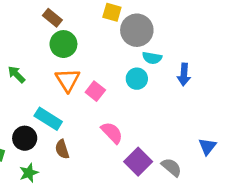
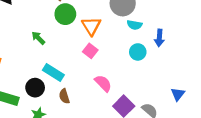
green arrow: (16, 74) -> (38, 38), moved
cyan circle: (137, 79) -> (138, 52), moved
orange triangle: (68, 80) -> (91, 26), moved

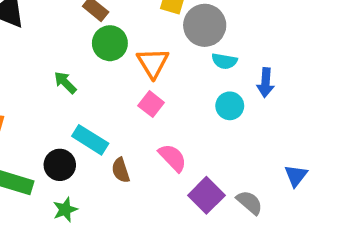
brown semicircle: (64, 96) -> (121, 170), moved

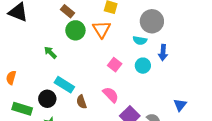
gray circle: (205, 25) -> (152, 21), moved
orange triangle: (153, 63) -> (102, 29), moved
pink square: (151, 104) -> (115, 65), moved

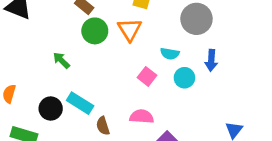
cyan semicircle: (140, 40) -> (170, 54), moved
pink semicircle: (111, 95) -> (142, 117), turned -42
black circle: (47, 99) -> (51, 108), moved

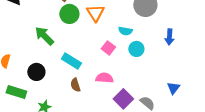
green arrow: (61, 60) -> (44, 36), size x1.5
blue arrow: (211, 60) -> (169, 37), moved
cyan rectangle: (80, 103) -> (71, 61), moved

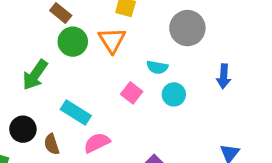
green arrow: (44, 36) -> (35, 75), turned -100
pink semicircle: (104, 78) -> (97, 143), moved, turned -30
brown semicircle: (75, 85) -> (52, 144), moved

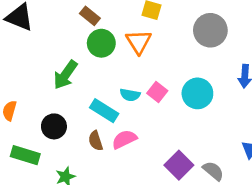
cyan semicircle: (157, 67) -> (130, 95), moved
cyan circle: (174, 94) -> (197, 93), size x1.4
brown semicircle: (52, 144) -> (96, 141), moved

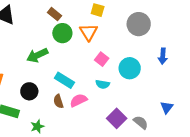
green arrow: (65, 75) -> (37, 55), turned 30
pink square: (157, 92) -> (102, 59), moved
cyan semicircle: (130, 95) -> (103, 84), moved

